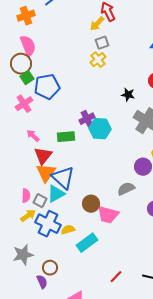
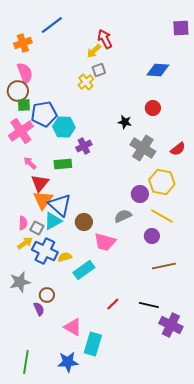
yellow cross: (98, 60) -> (86, 82), moved
green square: (27, 78) -> (24, 105), turned 32
pink cross: (24, 104) -> (21, 131), size x1.4
cyan hexagon: (100, 129) -> (64, 127), moved
brown circle: (91, 204) -> (84, 222), moved

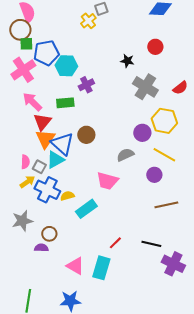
pink arrow: (30, 163) -> (32, 102), size x1.5
brown circle: (84, 222) -> (86, 135), moved
purple semicircle: (39, 309) -> (41, 248), turned -64
cyan rectangle: (93, 344) -> (101, 268), moved

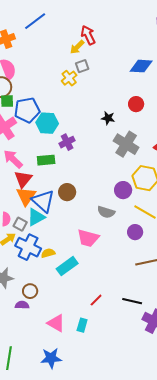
gray semicircle: (125, 155) -> (106, 212), turned -138
cyan rectangle: (101, 268) -> (82, 325), size x0.6

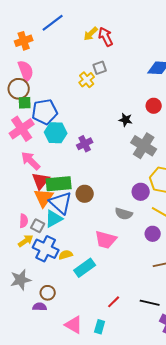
yellow arrow: (77, 47) -> (91, 34), moved
cyan hexagon: (47, 123) -> (56, 133), moved
green rectangle: (46, 160) -> (59, 184), moved, size x1.4

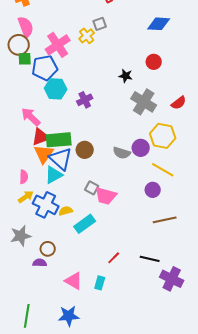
pink cross: (22, 129) -> (58, 45), moved
red triangle: (41, 181) -> (41, 137), turned 30
gray semicircle: (124, 214) -> (122, 153), moved
gray square: (38, 226) -> (92, 188), moved

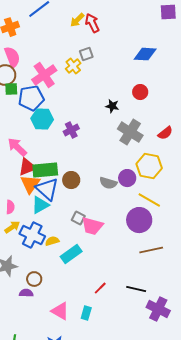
purple circle: (153, 190) -> (139, 220), size x1.6

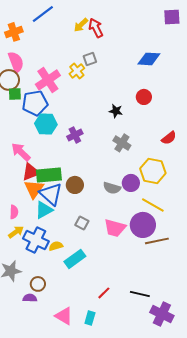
gray cross: (130, 132) -> (122, 143), moved, size x0.7
pink trapezoid: (92, 226) -> (115, 228), moved
brown line: (151, 250) -> (157, 241), moved

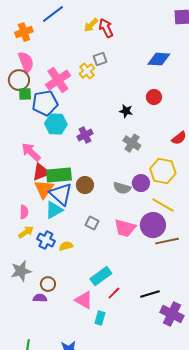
blue cross: (36, 240) -> (46, 240), size x0.7
cyan rectangle: (75, 259) -> (101, 276), moved
black line: (140, 294) -> (150, 294), turned -30
pink triangle: (64, 316) -> (84, 300), moved

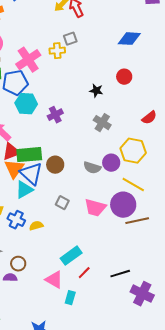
yellow cross: (87, 71) -> (57, 51), turned 35

